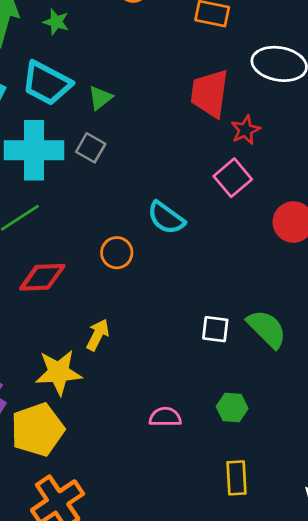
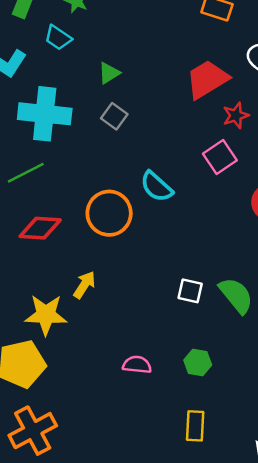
cyan trapezoid: (47, 83) -> (58, 38), moved, size x0.6
red trapezoid: (210, 93) -> (207, 79), turned 45
gray square: (91, 148) -> (114, 116), moved
orange circle: (117, 253) -> (109, 213), size x1.6

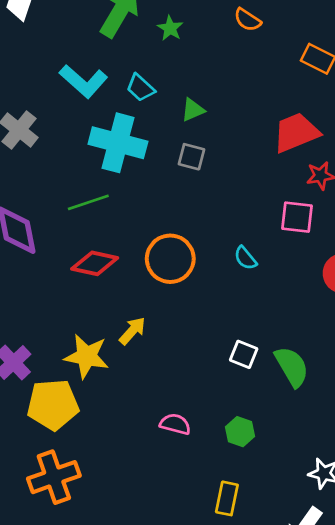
cyan trapezoid: (58, 38) -> (140, 88), moved
gray square: (114, 116) -> (191, 157), turned -30
pink square: (220, 157) -> (297, 217), turned 32
cyan semicircle: (156, 187) -> (245, 258), moved, size x0.7

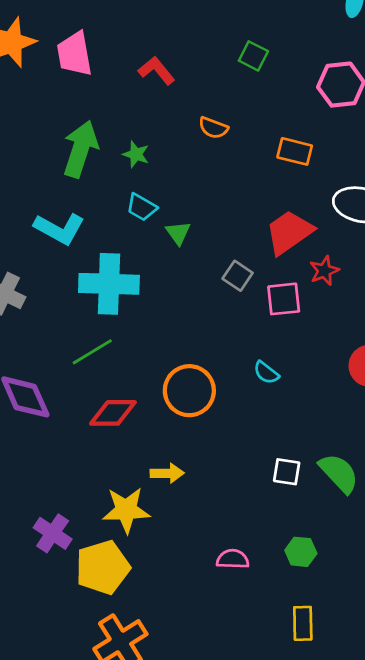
cyan trapezoid: (140, 88) -> (142, 207), moved
green triangle: (193, 110) -> (178, 233), turned -30
gray square: (191, 157) -> (238, 276), moved, turned 32
pink square: (297, 217) -> (284, 299), moved
yellow arrow: (132, 331) -> (167, 473), turned 60

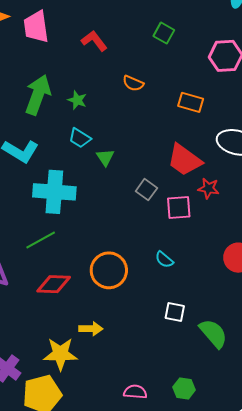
red trapezoid: (289, 232) -> (185, 160), turned -111
red star: (324, 271) -> (209, 188), turned 30
white square: (287, 472) -> (175, 312), moved

